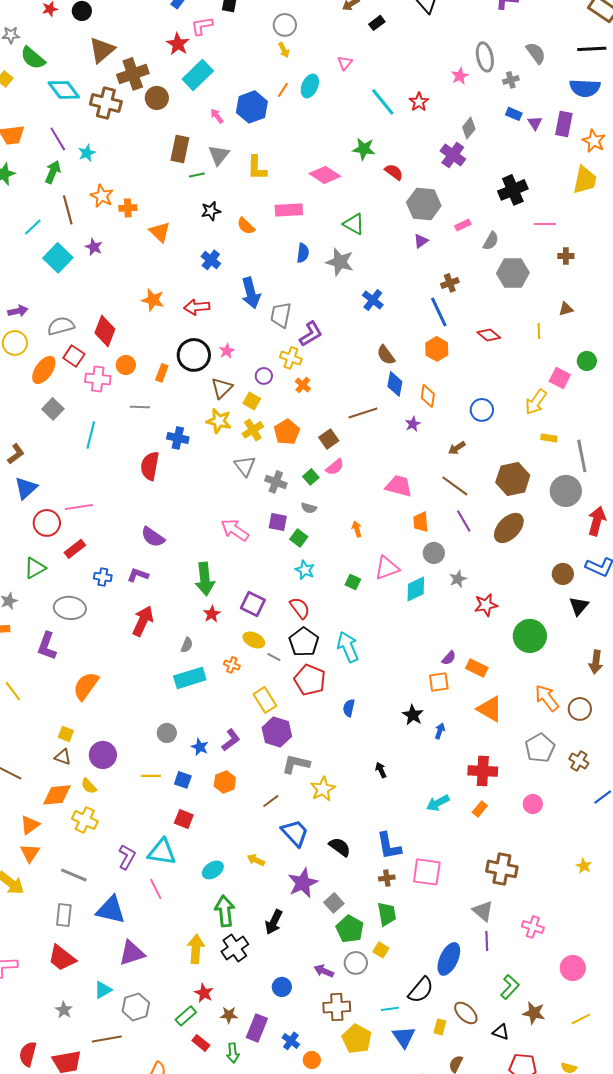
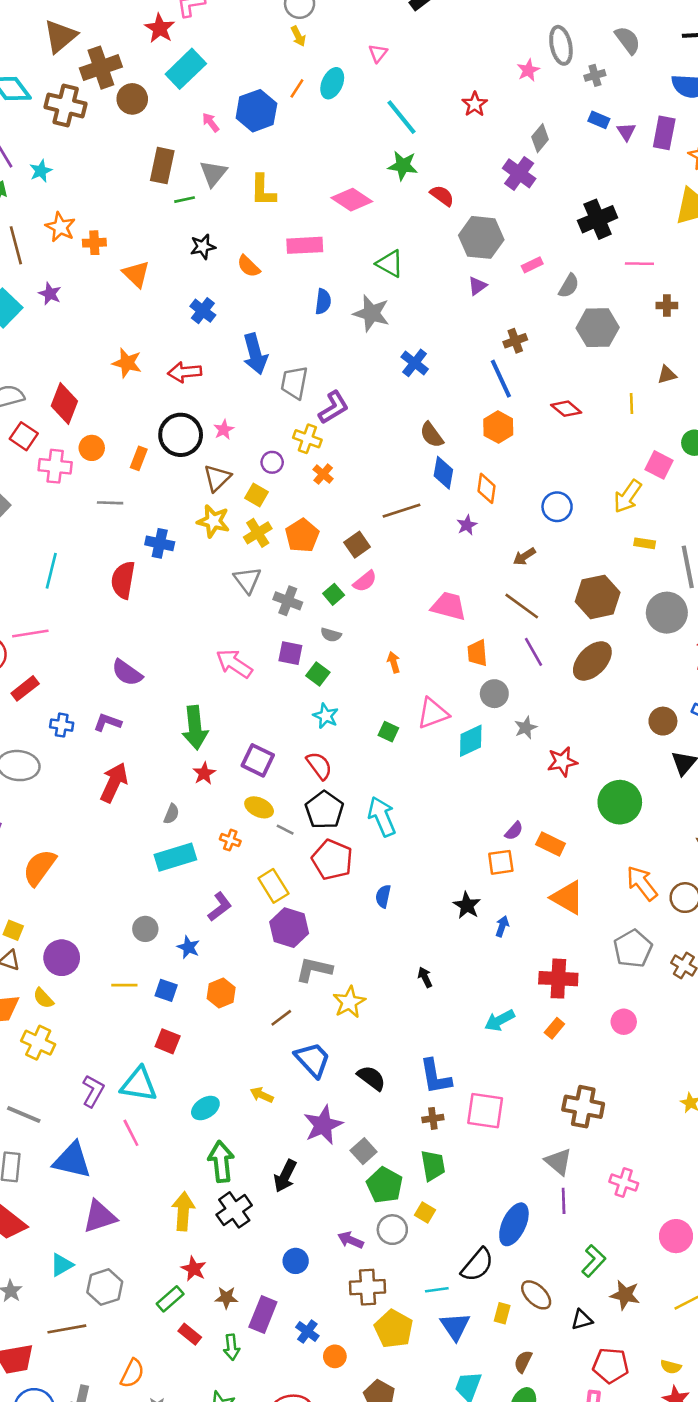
cyan line: (383, 102) -> (402, 117), moved
cyan line: (91, 435) -> (51, 571), moved
purple L-shape: (231, 740) -> (220, 907), moved
black triangle: (501, 1032) -> (582, 1320), turned -36

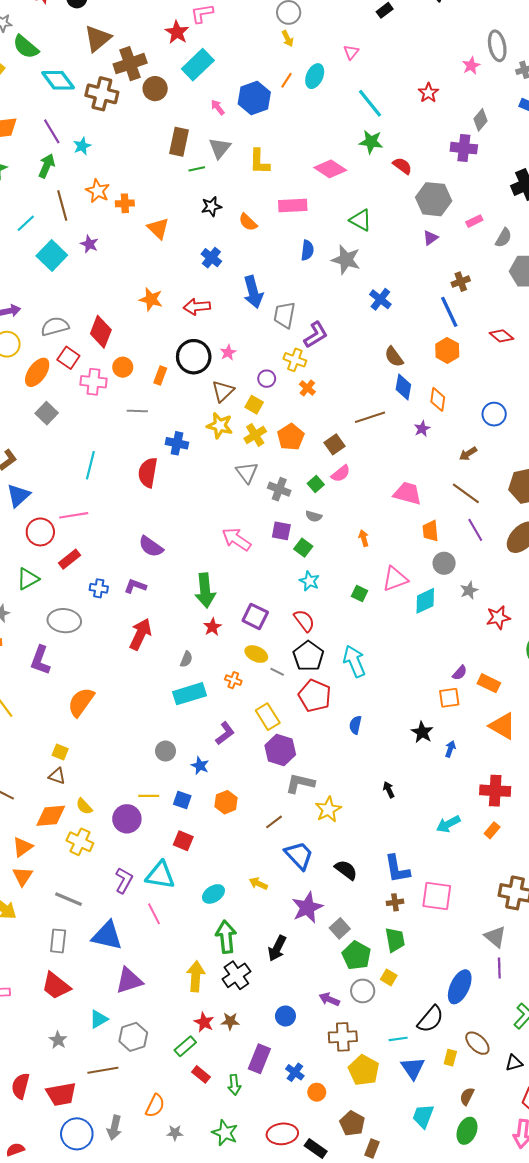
purple cross: (519, 173) -> (464, 148), turned -30
purple circle: (62, 958) -> (127, 819), moved
brown star: (226, 1298) -> (230, 1021), moved

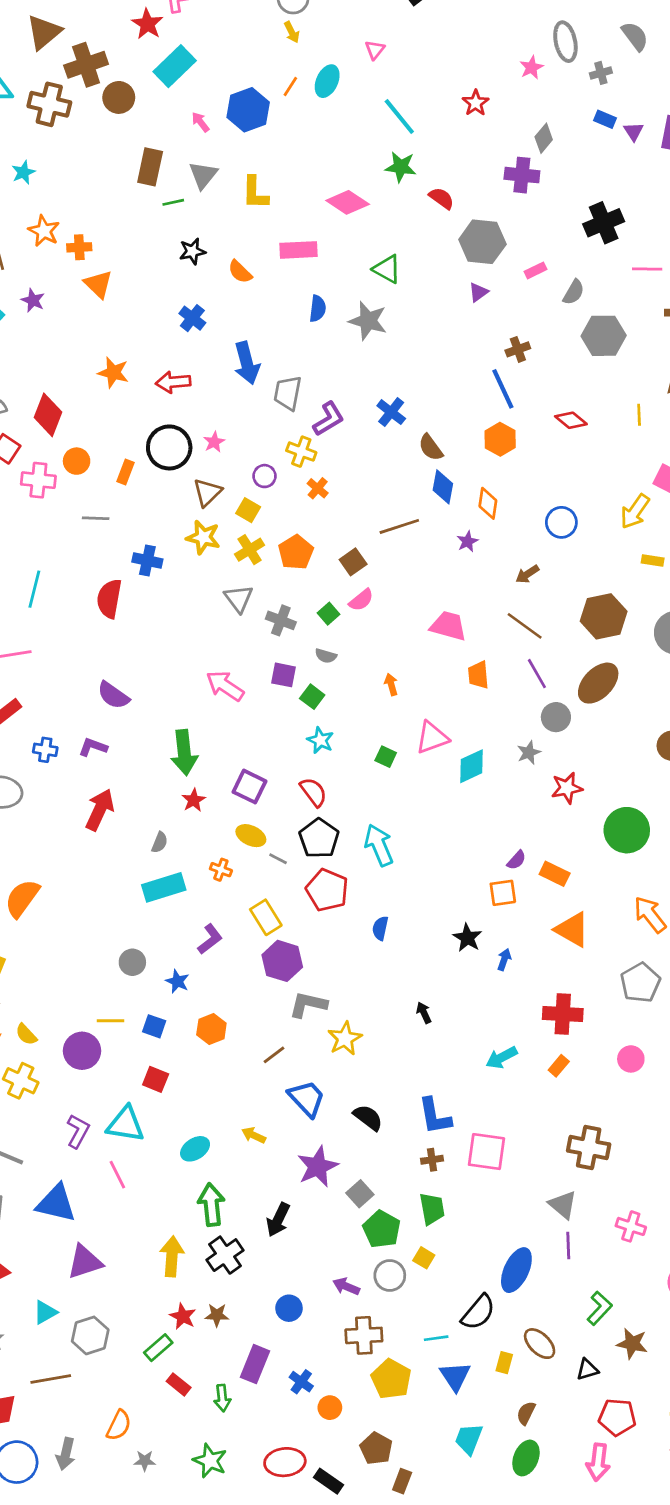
orange triangle: (158, 228) -> (98, 284), moved
blue cross: (380, 299) -> (391, 412), moved
gray circle: (444, 563) -> (556, 717), moved

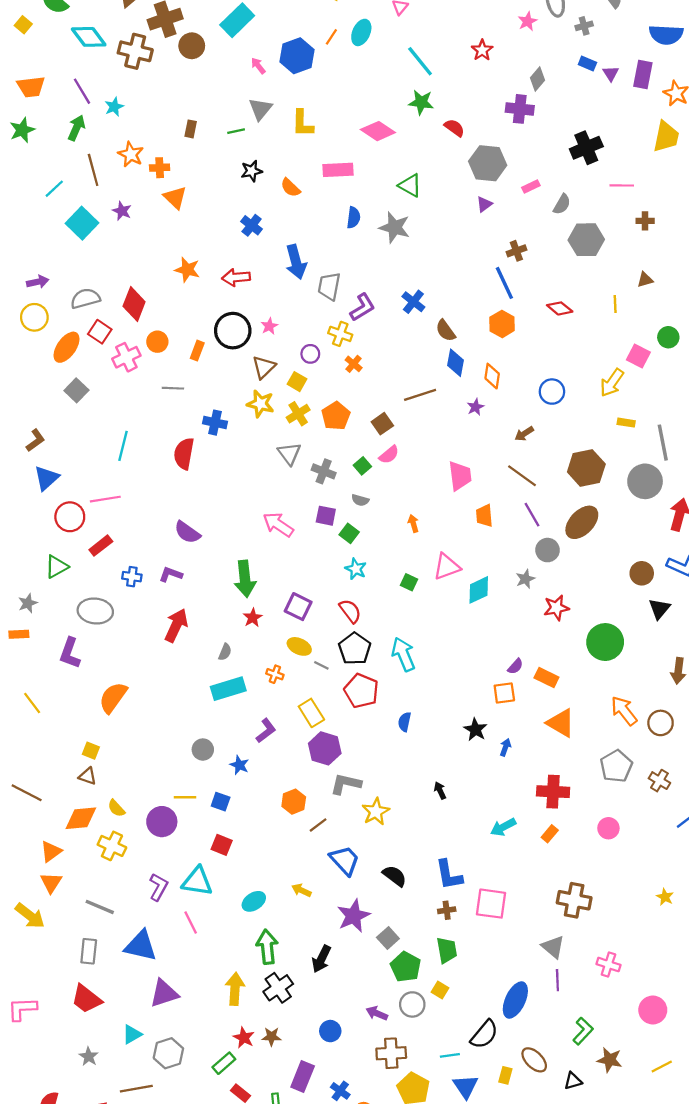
brown rectangle: (150, 167) -> (191, 129), moved, size x0.6
pink cross: (38, 480) -> (126, 357), turned -32
pink trapezoid: (448, 626) -> (460, 476), turned 68
orange hexagon: (211, 1029) -> (294, 802), moved

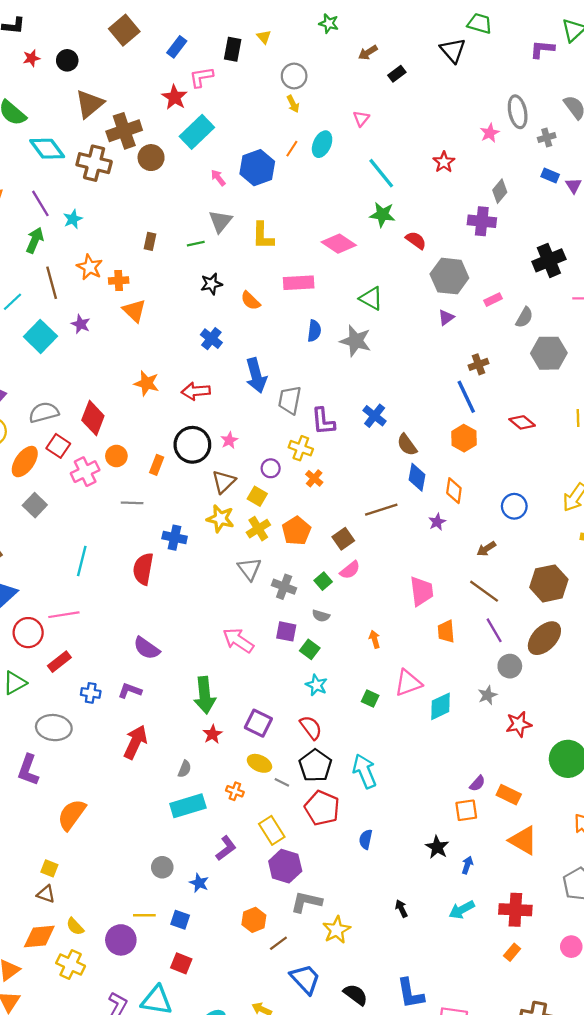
purple L-shape: (362, 307) -> (323, 421), turned 116
cyan arrow: (503, 827) -> (462, 910), moved

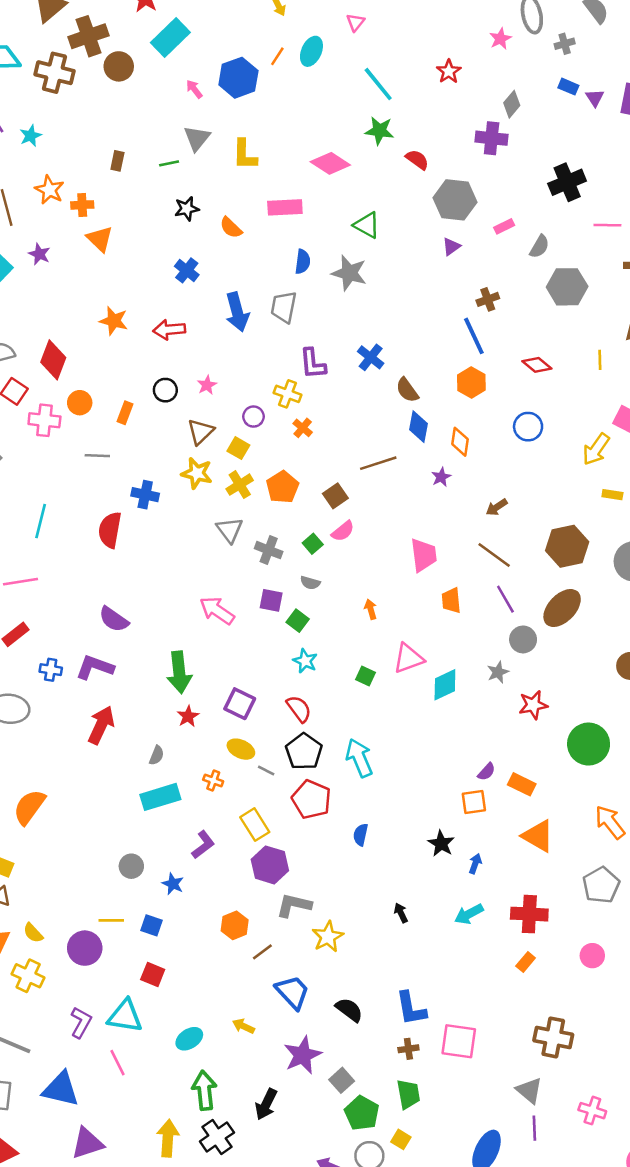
gray trapezoid: (290, 400) -> (284, 307), moved
black circle: (192, 445) -> (165, 390), size x0.6
pink cross: (85, 472) -> (44, 420), turned 32
blue circle: (514, 506) -> (528, 427), moved
purple L-shape: (130, 691) -> (95, 667), size x1.4

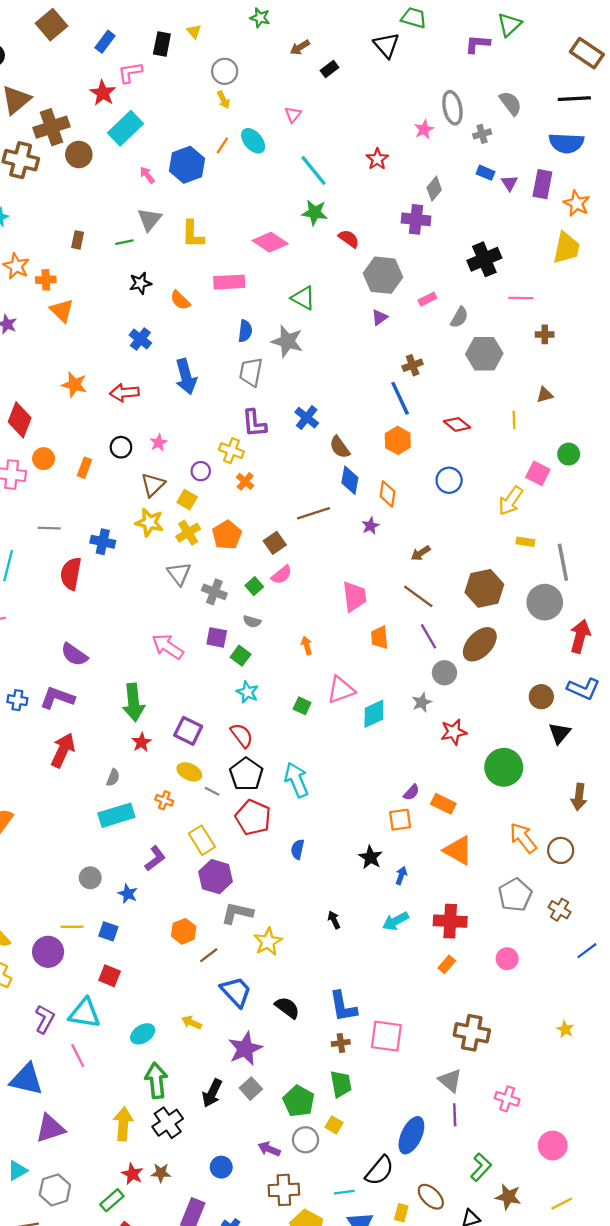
cyan ellipse: (311, 51) -> (253, 141), turned -65
gray trapezoid: (284, 307) -> (251, 372), moved
gray line: (97, 456) -> (49, 528), moved
gray square: (342, 1080) -> (251, 1089), moved

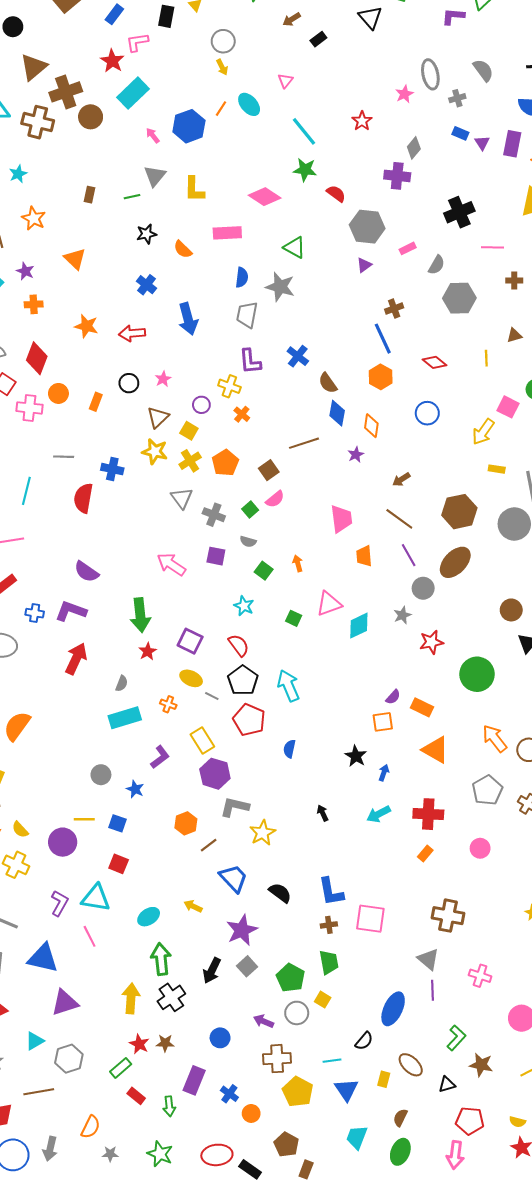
orange cross: (46, 280) -> (34, 304), moved
green square: (241, 656) -> (264, 571), moved
black semicircle: (380, 1171) -> (364, 1041), size x0.7

